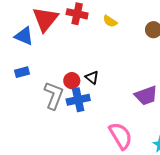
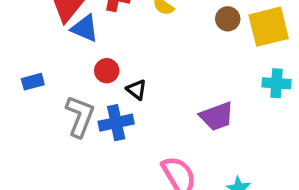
blue triangle: (24, 36) -> (85, 28), moved
red circle: (72, 81) -> (107, 71), moved

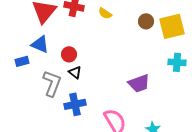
blue triangle: (85, 28) -> (40, 44), moved
black triangle: (137, 90) -> (75, 72), moved
blue cross: (116, 123) -> (75, 104), moved

